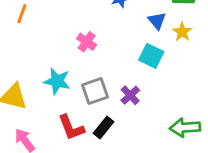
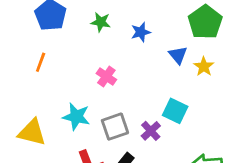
orange line: (22, 14) -> (41, 62), moved
cyan square: (151, 56) -> (175, 111), moved

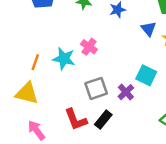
orange line: (41, 62) -> (35, 62), moved
cyan star: (76, 117) -> (64, 59), moved

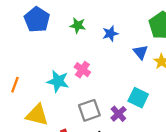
orange line: (35, 62) -> (15, 85), moved
yellow triangle: (27, 93) -> (37, 115), moved

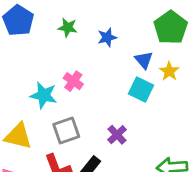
cyan square: (138, 98) -> (141, 90), moved
gray square: (89, 110) -> (66, 130), moved

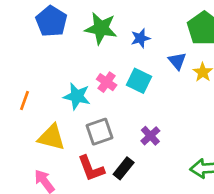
green star: (68, 28) -> (101, 28), size x1.6
cyan square: (141, 90) -> (139, 81), moved

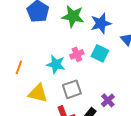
blue star: (140, 38) -> (101, 23), size x1.5
pink cross: (107, 82) -> (77, 54), turned 32
purple cross: (150, 136) -> (108, 100), moved

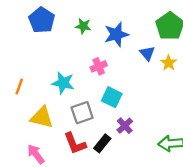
green star: (73, 16) -> (83, 26), size x0.6
cyan square: (100, 53) -> (112, 97), moved
pink cross: (77, 54) -> (99, 66), moved

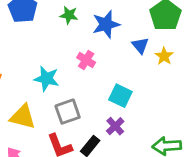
pink cross: (99, 66) -> (86, 60), turned -35
cyan square: (112, 97) -> (120, 96), moved

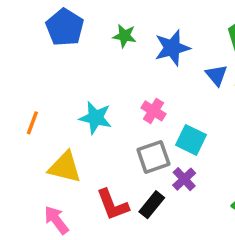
pink cross: (86, 60) -> (153, 111), moved
gray square: (68, 112) -> (153, 157), moved

